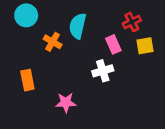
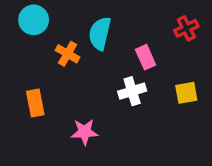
red cross: (132, 22) -> (186, 28), moved
yellow square: (145, 46) -> (186, 93), moved

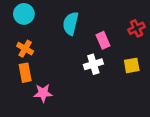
red cross: (186, 28) -> (137, 28), moved
orange cross: (68, 54) -> (25, 49), moved
pink star: (85, 132) -> (43, 93), moved

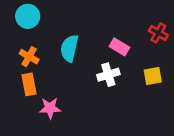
cyan semicircle: (71, 24) -> (69, 48), moved
red cross: (137, 28) -> (158, 33), turned -35
pink rectangle: (103, 40) -> (119, 47), turned -35

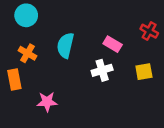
orange rectangle: (29, 84) -> (14, 79), moved

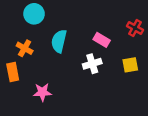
cyan circle: (26, 15) -> (34, 14), moved

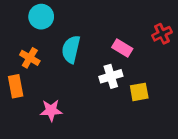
red cross: (135, 28) -> (162, 34), turned 35
yellow square: (130, 65) -> (139, 92), moved

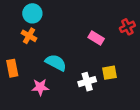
cyan semicircle: (71, 49) -> (56, 63), moved, turned 105
orange cross: (30, 58) -> (29, 36), moved
white cross: (111, 76) -> (87, 82), moved

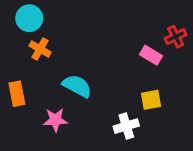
cyan circle: (32, 13) -> (29, 18), moved
pink rectangle: (96, 38) -> (151, 55), moved
white cross: (87, 82) -> (126, 126), moved

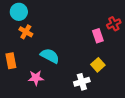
pink rectangle: (151, 55) -> (98, 36), turned 40
yellow square: (151, 100) -> (98, 65), turned -32

